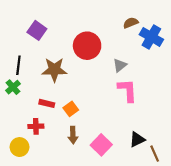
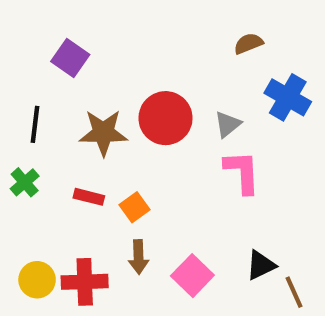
blue cross: (151, 37) -> (288, 97), moved
red circle: (87, 46) -> (166, 118), moved
green cross: (13, 87) -> (25, 182), moved
red cross: (36, 126) -> (85, 282), moved, size x1.5

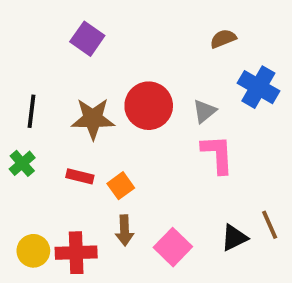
purple square: (70, 58) -> (87, 39), moved
brown line: (294, 292) -> (270, 225), moved

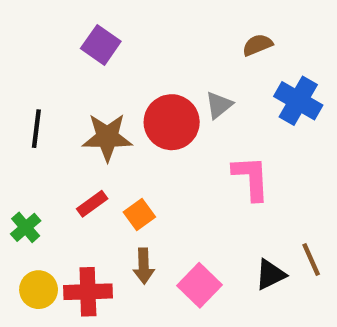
gray triangle: (205, 111) -> (219, 105), moved
green cross: (22, 163) -> (26, 227), moved
red rectangle: (80, 176) -> (92, 204), turned -50

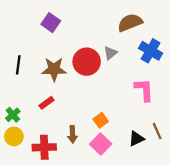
brown semicircle: (257, 45) -> (130, 23), size x1.6
pink L-shape: (251, 178) -> (144, 90), moved
orange square: (139, 214) -> (101, 120), moved
yellow circle: (39, 290) -> (14, 136), moved

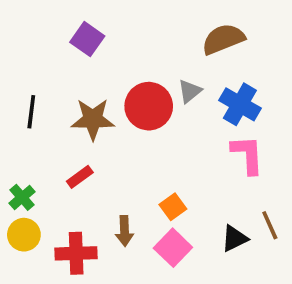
blue cross: (151, 51) -> (240, 104), moved

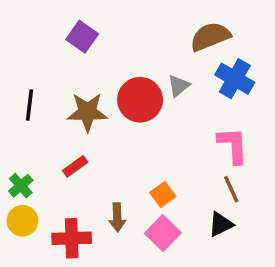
blue cross: (240, 104) -> (235, 79), moved
brown line: (270, 225) -> (231, 189), moved

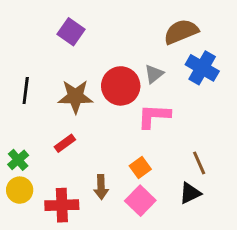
pink L-shape: (233, 145) -> (154, 116), moved, turned -84

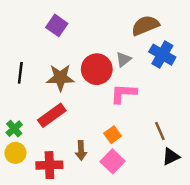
red rectangle: (65, 143) -> (52, 115), size x1.6
black triangle: (190, 193) -> (171, 157), moved

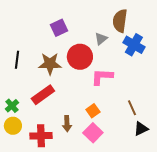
purple square: (57, 25) -> (59, 28), moved, turned 30
brown semicircle: (145, 25) -> (120, 21), turned -60
gray triangle: (123, 59) -> (101, 39), moved

